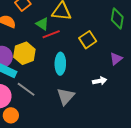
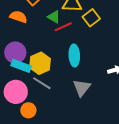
yellow square: (88, 40) -> (91, 18), moved
yellow hexagon: (24, 53) -> (40, 63), moved

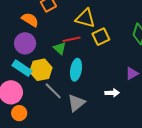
green triangle: (54, 17) -> (60, 48), moved
purple circle: (15, 53) -> (25, 43), moved
gray line: (42, 83) -> (53, 91), moved

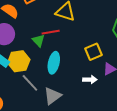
yellow square: (101, 37) -> (93, 52), moved
white arrow: (112, 93) -> (90, 80), moved

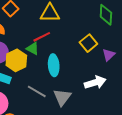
yellow hexagon: (19, 61) -> (16, 60), moved
white arrow: (90, 80) -> (95, 82), moved, size x1.5

